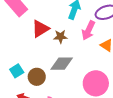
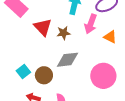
red triangle: (40, 29) -> (43, 27), turned -36

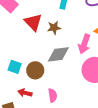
pink arrow: (91, 24) -> (84, 44), moved
cyan square: (23, 71) -> (15, 67), turned -32

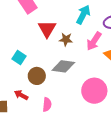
pink arrow: (84, 44) -> (94, 41), moved
cyan square: (15, 67) -> (19, 57), moved

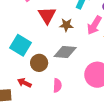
cyan square: (19, 57) -> (20, 45), size x1.5
pink semicircle: (47, 105) -> (57, 85), moved

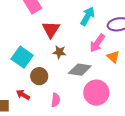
brown star: (66, 25) -> (59, 52), moved
gray diamond: (65, 52) -> (80, 70), moved

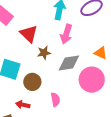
pink arrow: (97, 43) -> (66, 34), moved
orange triangle: (113, 57) -> (101, 53), moved

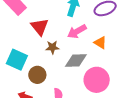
pink arrow: (66, 34) -> (77, 31), turned 36
orange triangle: (101, 53) -> (100, 43), moved

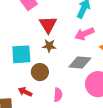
brown star: (52, 47) -> (49, 46), moved
cyan square: (17, 60) -> (21, 54), turned -35

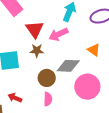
pink arrow: (84, 34) -> (58, 34), moved
brown circle: (40, 72) -> (47, 78), moved

